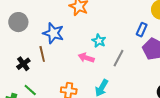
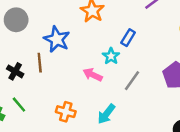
blue rectangle: (142, 30) -> (128, 38), moved
black cross: (23, 64) -> (15, 71), turned -32

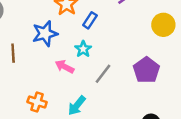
blue rectangle: (128, 38) -> (90, 20), moved
blue star: (57, 39) -> (45, 34), moved, turned 30

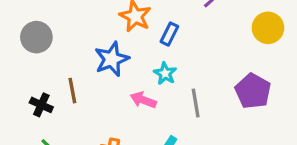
gray line: (103, 74) -> (196, 103), turned -40

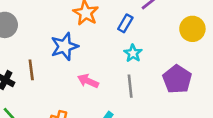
blue rectangle: (169, 34) -> (125, 23), moved
cyan star: (165, 74) -> (133, 53), moved

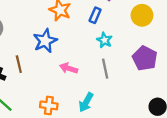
yellow circle: (192, 29) -> (142, 15), moved

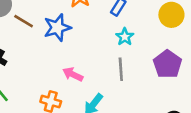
brown line: (19, 64) -> (24, 21), moved, turned -54
pink arrow: (69, 68) -> (73, 74), moved

